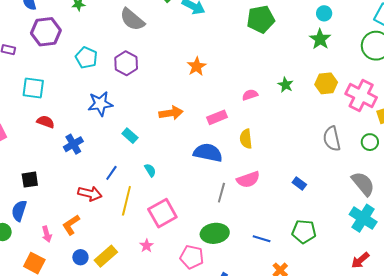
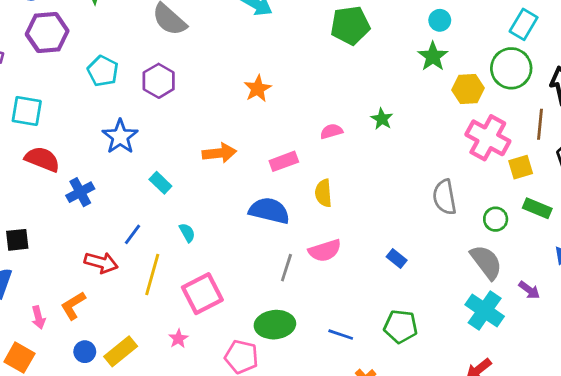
yellow hexagon: (326, 83) -> (468, 89), moved
blue star: (100, 104) -> (120, 137), turned -30
red semicircle: (46, 122) -> (42, 159), size x1.4
green circle: (370, 142) -> (496, 219), moved

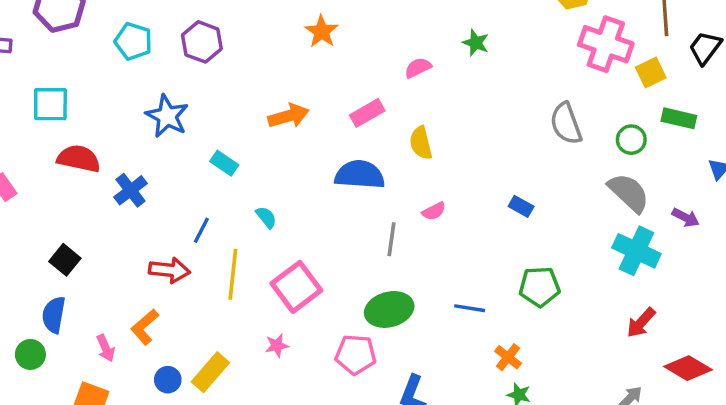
black square: (17, 240) -> (65, 260), turned -35
pink semicircle: (325, 251) -> (434, 211), size x0.6
pink star: (178, 339) -> (277, 345), turned 30

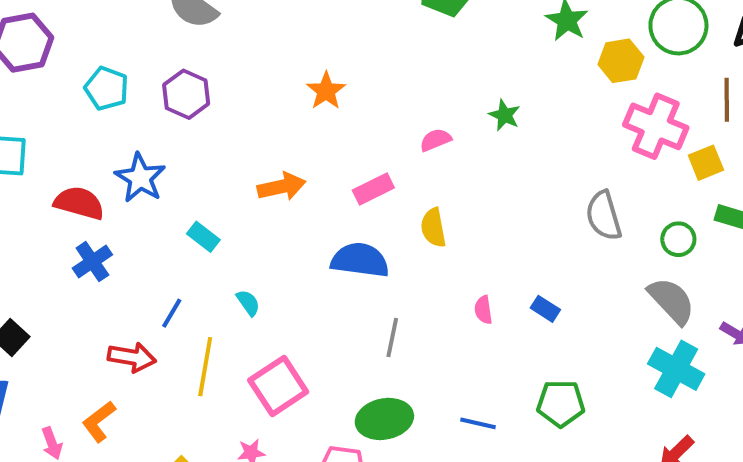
red semicircle: (79, 159) -> (79, 203), moved
pink semicircle: (434, 211) -> (483, 310), moved, turned 105

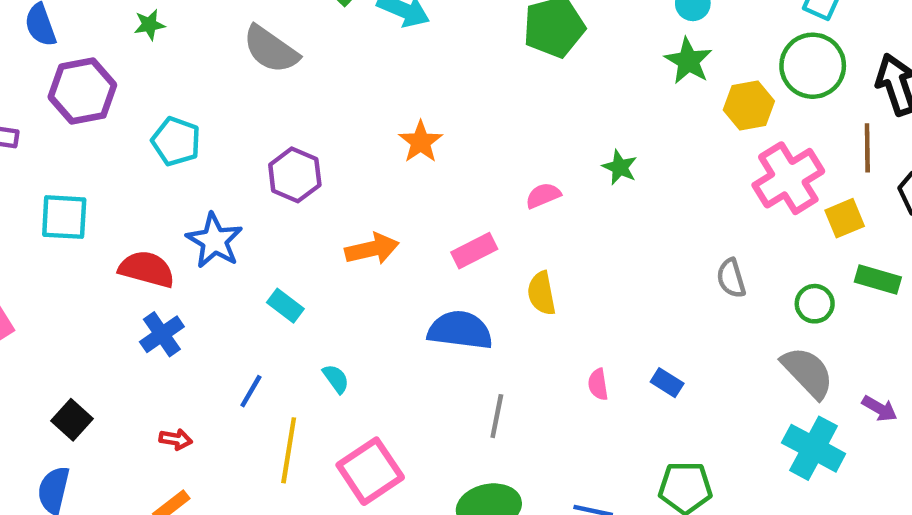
purple hexagon: (186, 94) -> (295, 175), moved
pink cross: (656, 126) -> (788, 178), turned 36
gray semicircle: (604, 216) -> (731, 278), size x0.7
red arrow: (132, 357) -> (176, 439), moved, size x0.6

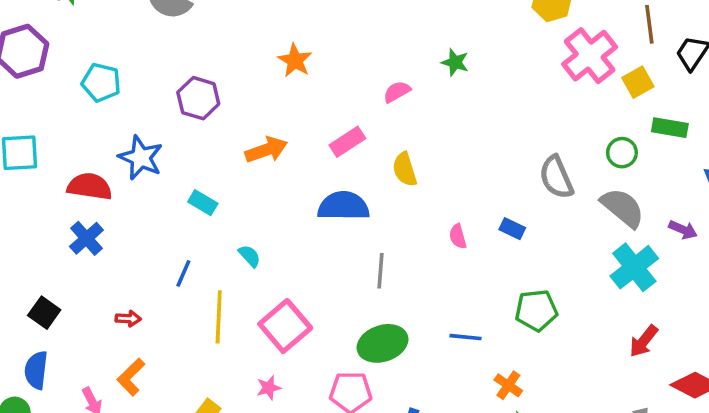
gray semicircle: (731, 278) -> (556, 177), moved, size x1.4
blue cross: (162, 334) -> (86, 238), moved
cyan cross: (814, 448) -> (634, 267), turned 30

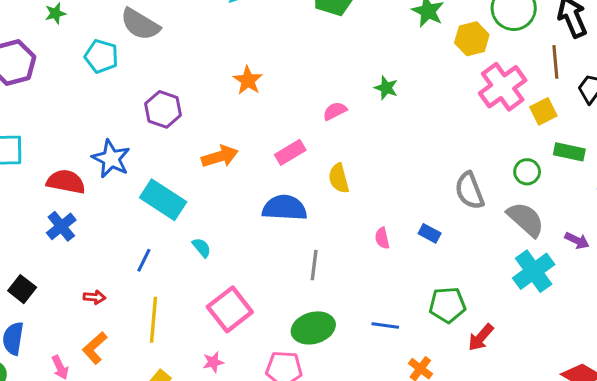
cyan pentagon: (101, 83) -> (101, 56), moved
cyan rectangle: (203, 203) -> (163, 200), size x1.8
yellow line: (219, 317) -> (153, 320), moved
red arrow: (644, 341) -> (481, 337), moved

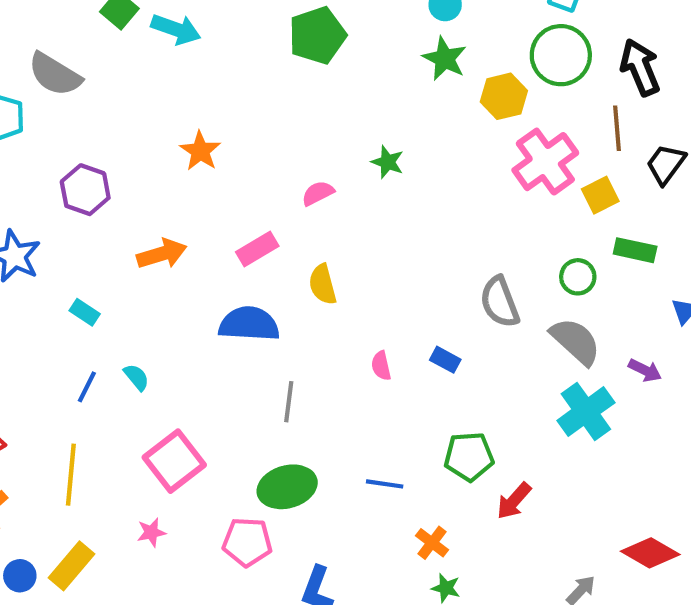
cyan rectangle: (163, 200) -> (85, 312), size x0.5
blue line: (144, 260) -> (87, 387), moved

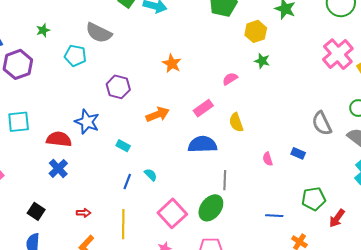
yellow hexagon: (504, 96) -> (256, 31), moved
green ellipse: (287, 487) -> (211, 208), moved, turned -32

